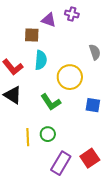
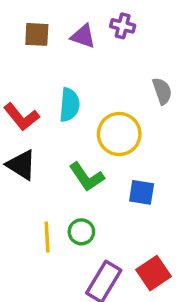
brown square: (32, 35) -> (37, 34), moved
blue square: (93, 105) -> (142, 192), moved

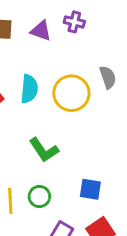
yellow circle: (119, 134) -> (71, 93), moved
blue square: (142, 192) -> (90, 189), moved

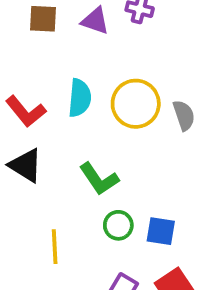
gray semicircle: (108, 77) -> (184, 115), moved
green circle: (39, 197) -> (118, 225), moved

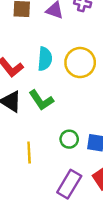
green L-shape: (99, 179) -> (41, 100), moved

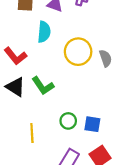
cyan semicircle: (45, 59) -> (44, 32), moved

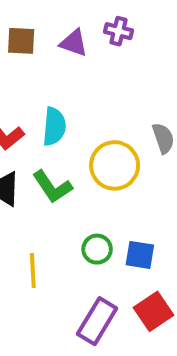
cyan semicircle: (44, 32) -> (54, 127), moved
yellow circle: (78, 52) -> (115, 165), moved

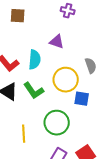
purple triangle: (74, 43) -> (57, 42), moved
green circle: (97, 249) -> (57, 123), size x1.6
blue square: (140, 255) -> (82, 99), moved

